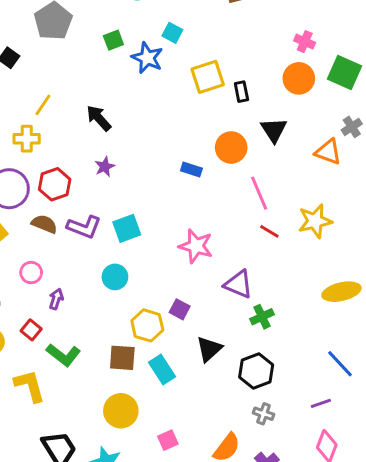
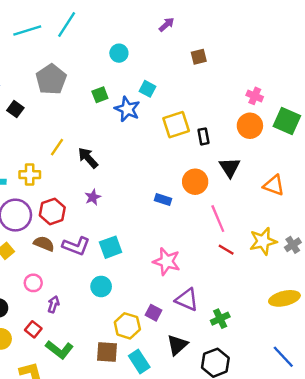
yellow line: (43, 105) -> (57, 147), moved
gray cross: (352, 127) -> (293, 245), moved
purple triangle: (239, 284) -> (187, 300), moved

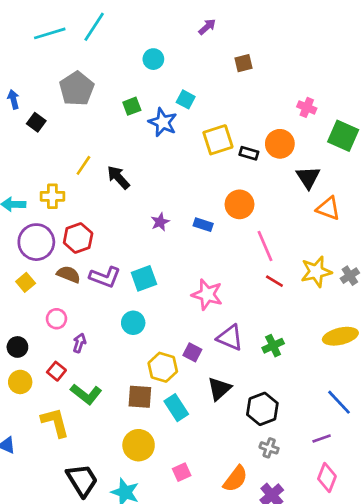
orange circle: (250, 126) -> (280, 144), moved
black rectangle: (203, 136) -> (249, 153), turned -63
black triangle: (230, 167) -> (308, 177), moved
purple star: (93, 197) -> (160, 222), moved
green cross: (220, 319) -> (273, 346), moved

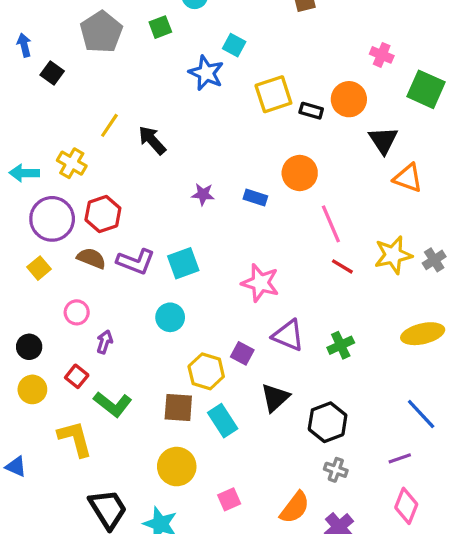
green square: (132, 106) -> (160, 27), moved
yellow cross: (52, 196) -> (72, 163), turned 30
purple star: (160, 222) -> (203, 194), turned 30

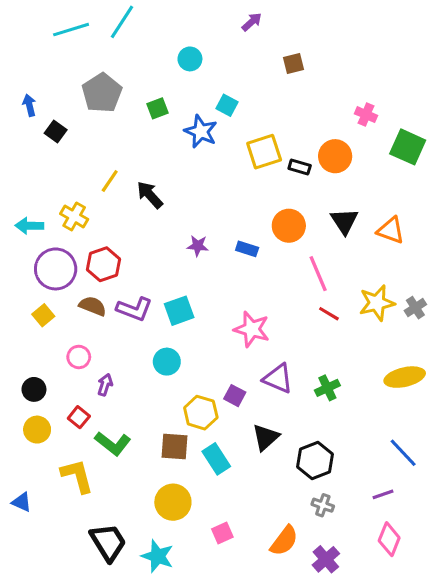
green square: (160, 27) -> (158, 108), moved
black triangle: (383, 140) -> (344, 221), moved

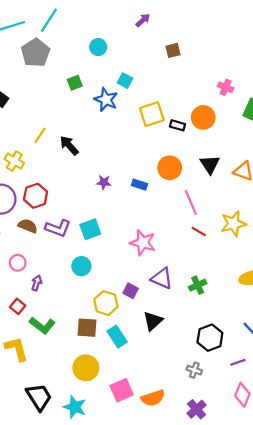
gray pentagon: (102, 93) -> (36, 53), moved
black hexagon: (315, 460) -> (210, 338), moved
pink square: (222, 533) -> (122, 390), size x1.5
orange semicircle: (284, 541) -> (153, 398), moved, turned 35

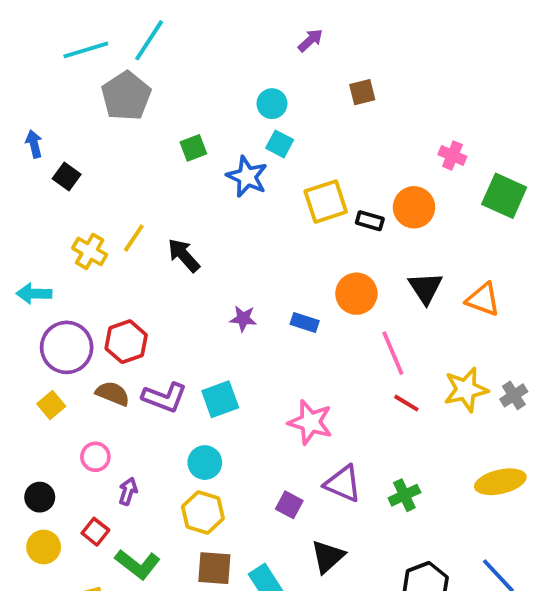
cyan circle: (98, 47) -> (272, 104), moved
yellow cross: (14, 161) -> (90, 251), moved
yellow hexagon: (106, 303) -> (203, 512), moved

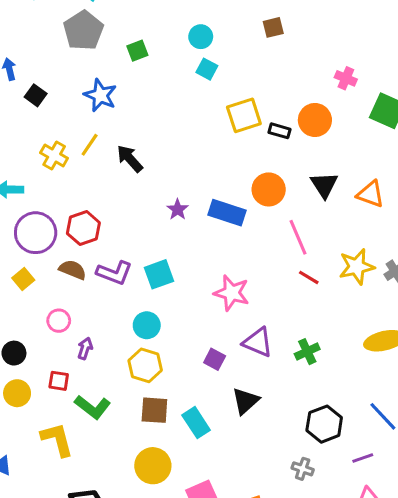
green square: (193, 148) -> (137, 51), moved
blue star: (247, 177) -> (100, 95), moved
purple star: (243, 319) -> (178, 210), turned 30
blue rectangle: (305, 322) -> (227, 213), size x1.6
red square: (95, 532) -> (59, 381), turned -30

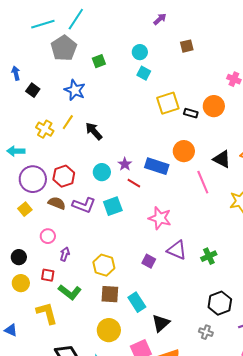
black triangle: (324, 185) -> (222, 159), moved, turned -30
red line: (309, 277) -> (134, 183), moved
cyan circle: (147, 325) -> (102, 172), moved
black triangle: (245, 401) -> (161, 323), moved

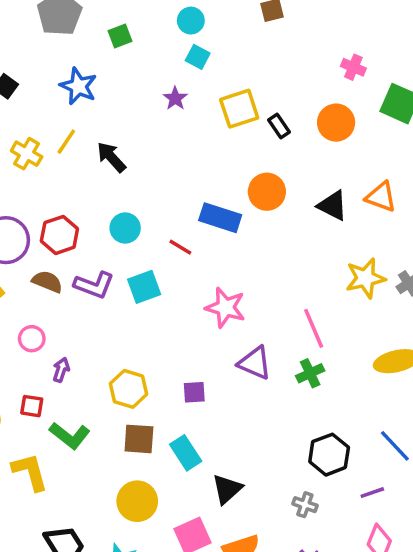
orange circle: (214, 106) -> (336, 123), moved
black rectangle: (191, 113) -> (279, 126), turned 40
purple star: (125, 164) -> (175, 98), moved
pink line: (203, 182) -> (314, 328), moved
purple square: (149, 261) -> (194, 392), moved, turned -32

